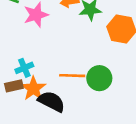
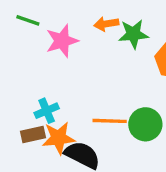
orange star: (33, 88) -> (59, 138), turned 30

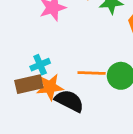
brown rectangle: (33, 135) -> (29, 84), size x1.4

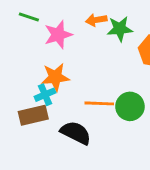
orange star: (50, 87) -> (55, 77), moved

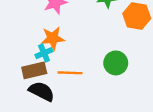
orange line: (99, 103) -> (70, 73), moved
black semicircle: (76, 133) -> (42, 91), moved

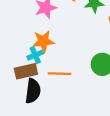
black semicircle: (42, 91) -> (33, 91), turned 70

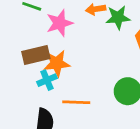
brown rectangle: (26, 71) -> (36, 55), moved

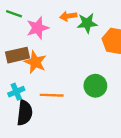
orange star: (57, 63) -> (35, 62), turned 30
cyan cross: (47, 80) -> (16, 92), moved

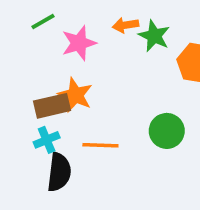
green line: (14, 14) -> (43, 22), turned -49
green star: (87, 23) -> (154, 36), turned 30
brown rectangle: (18, 55) -> (52, 106), moved

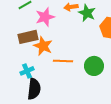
brown rectangle: (52, 106) -> (28, 37), moved
orange line: (100, 145) -> (63, 61), moved

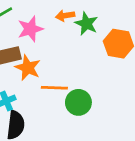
green circle: (94, 66) -> (78, 102), moved

